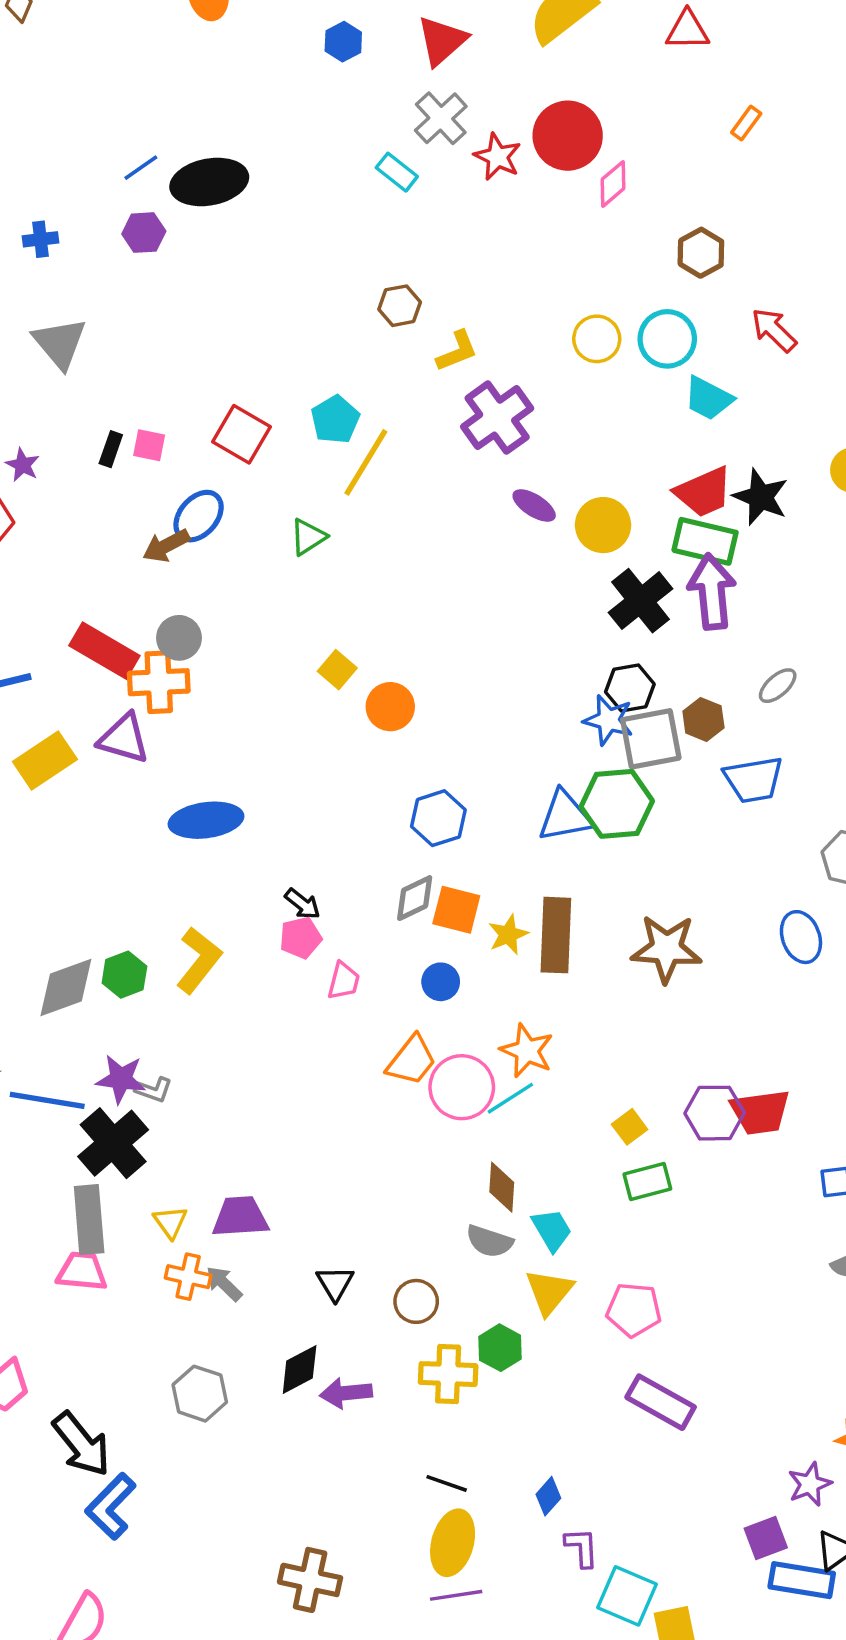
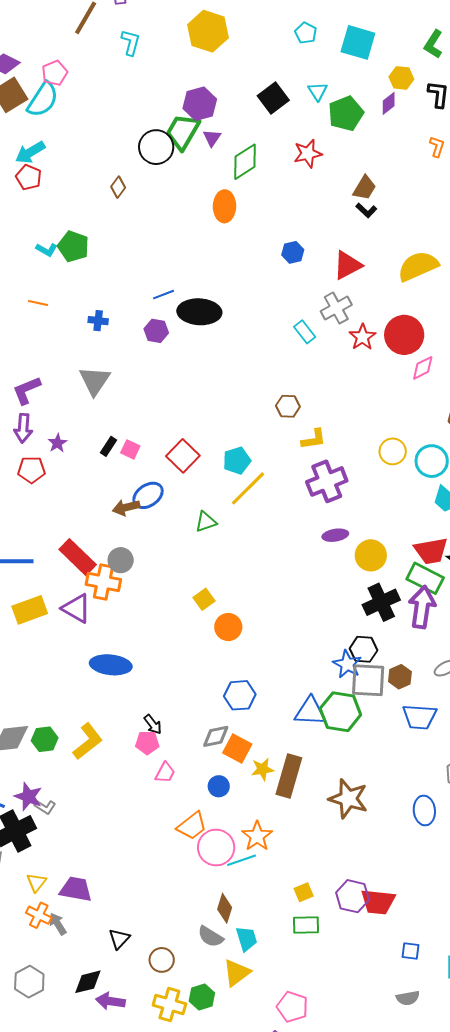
purple ellipse: (534, 505) -> (335, 535), turned -55
pink pentagon: (634, 1310) -> (292, 1007), moved

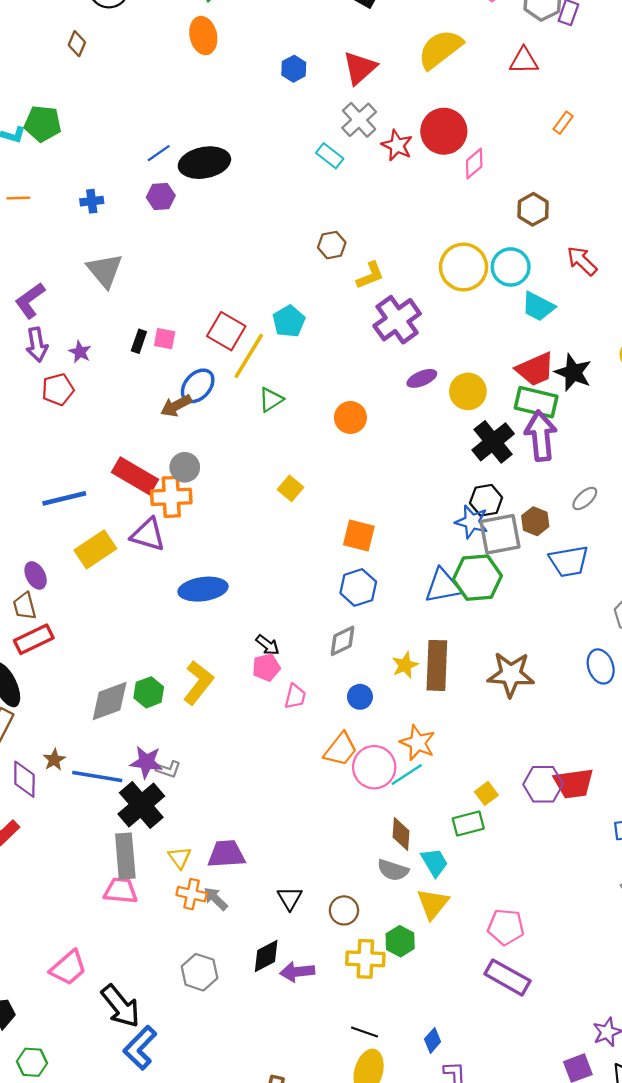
yellow circle: (393, 451) -> (464, 267), size x1.5
yellow line: (248, 488) -> (249, 356), moved
orange circle: (228, 627) -> (350, 417), moved
orange square: (237, 748) -> (359, 536), moved
green rectangle: (306, 925) -> (468, 824), moved

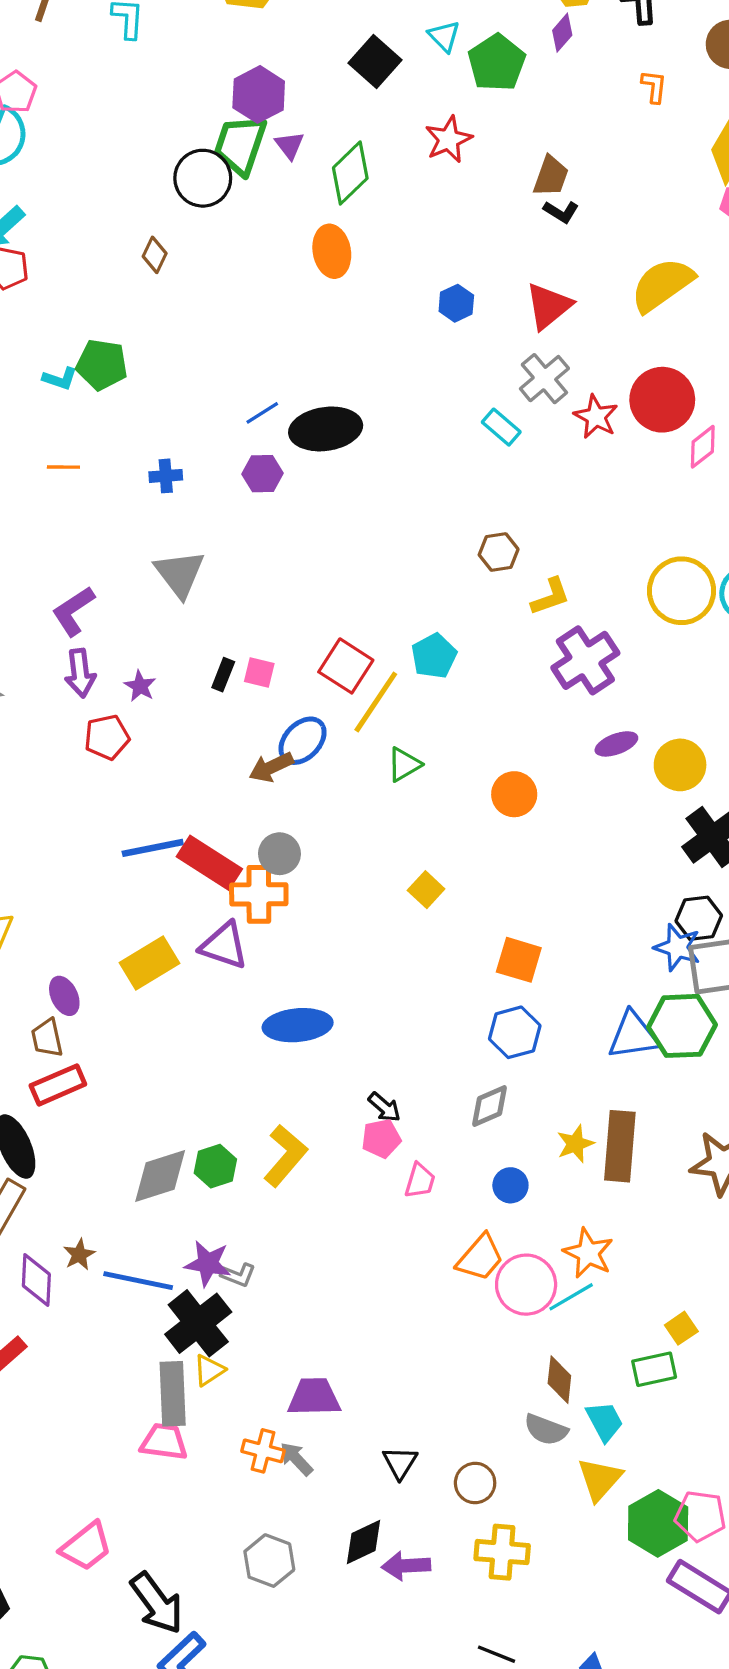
blue line: (64, 498) -> (153, 848), moved
yellow triangle: (180, 858) -> (209, 1370), moved, turned 30
green hexagon: (400, 941) -> (658, 1523), moved, size x1.5

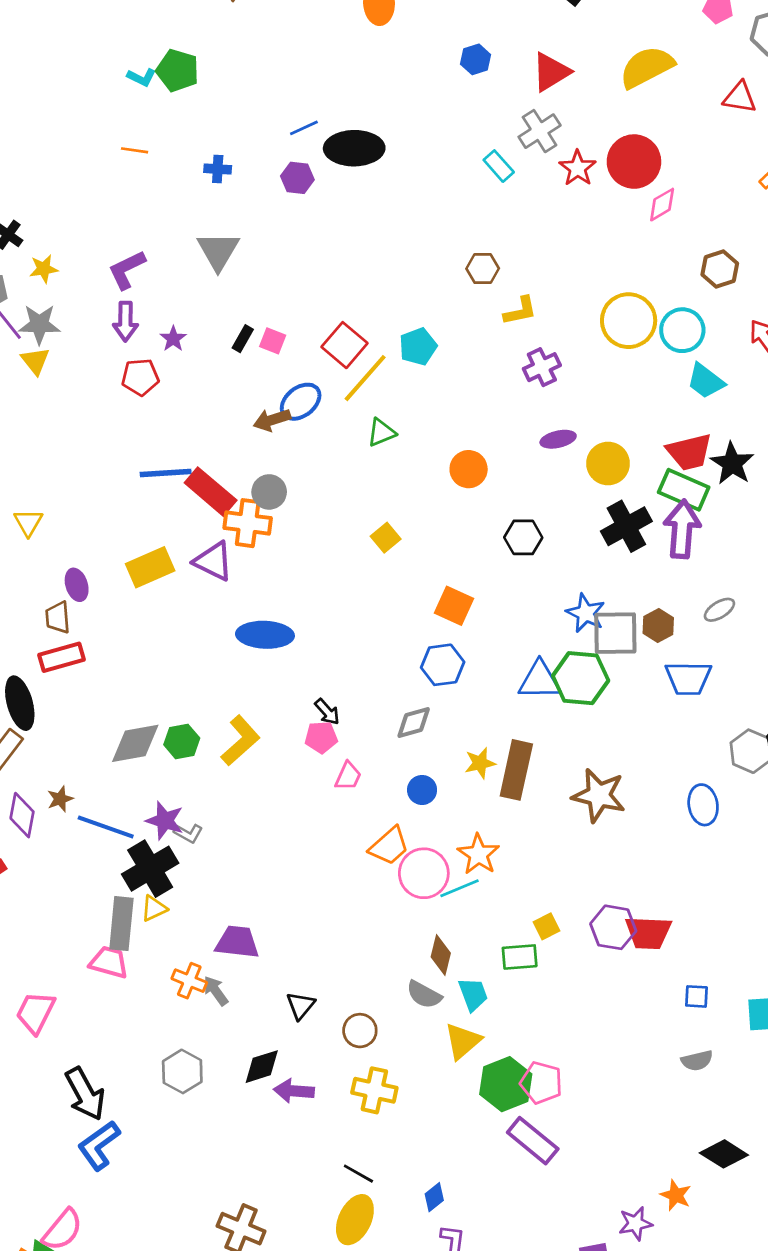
purple cross: (585, 660) -> (542, 367), size x0.7
black hexagon: (699, 918) -> (523, 537), moved
pink trapezoid: (86, 1546) -> (36, 1012), moved, turned 147

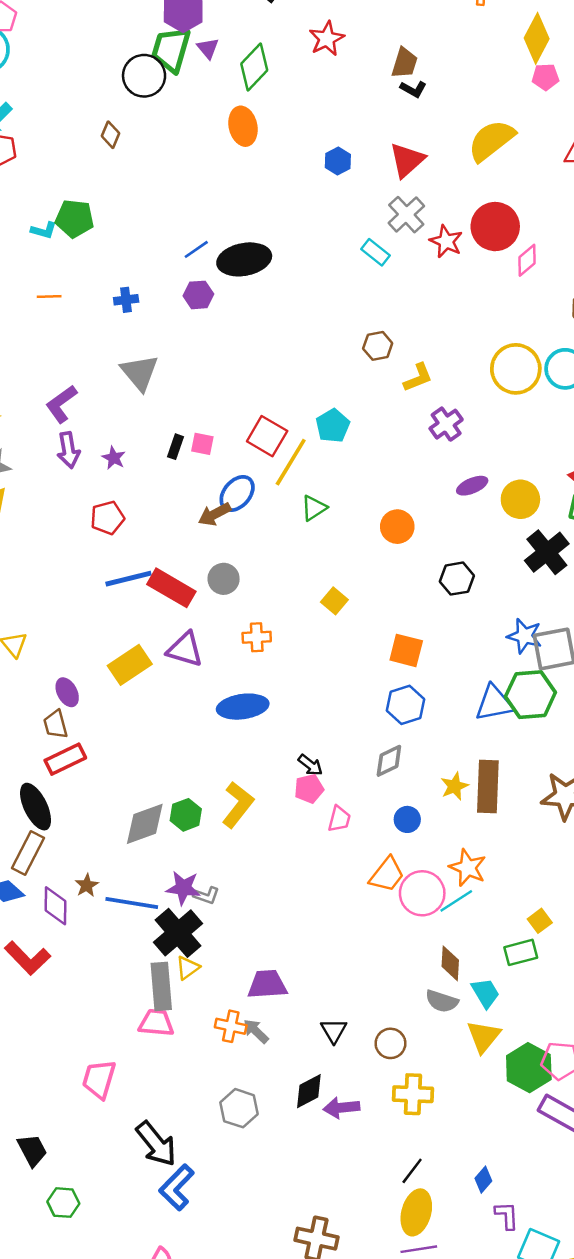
red pentagon: (140, 377) -> (107, 518), moved
orange cross: (248, 523) -> (257, 637), moved, size x0.7
black line: (358, 1174) -> (412, 1171), turned -72

